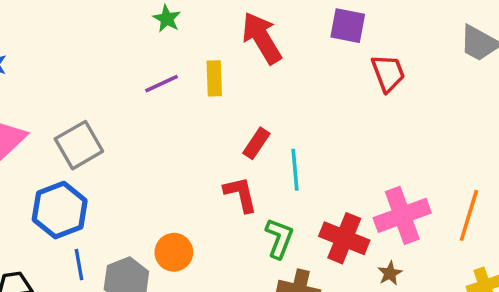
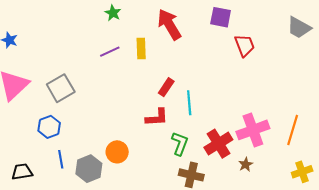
red L-shape: (241, 194) -> (157, 117), turned 100
blue hexagon: (60, 210) -> (49, 127), size x0.7
red cross: (344, 238) -> (218, 144), turned 36

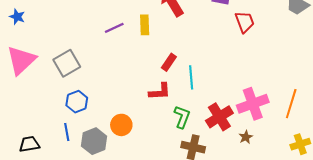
blue hexagon: (49, 127) -> (77, 102), moved

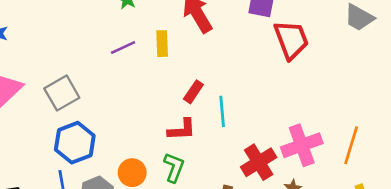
red trapezoid: (245, 22) -> (291, 40), size x1.4
blue hexagon: (77, 102) -> (75, 143), size x1.4
green L-shape: (182, 117) -> (174, 167), moved

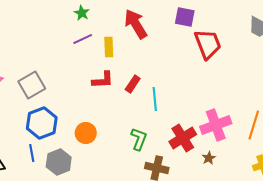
purple line: (123, 47) -> (83, 39), moved
red L-shape: (182, 130) -> (103, 80), moved
green L-shape: (174, 167) -> (139, 139), moved
orange circle: (132, 173) -> (86, 133), moved

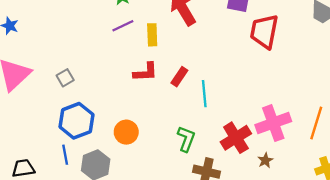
red trapezoid: (208, 44) -> (264, 31), turned -148
gray square: (32, 85) -> (65, 78), size x0.6

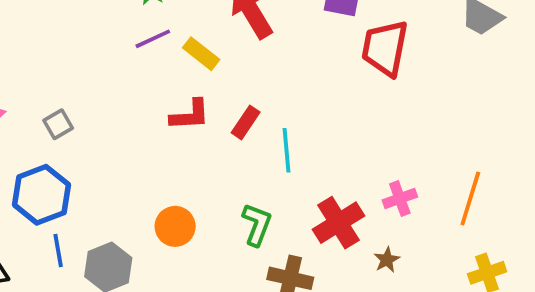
yellow rectangle: (152, 35) -> (201, 54), turned -50
blue hexagon: (76, 121) -> (41, 195), moved
pink cross: (273, 123) -> (400, 199), size x0.6
orange circle: (126, 132) -> (175, 226), moved

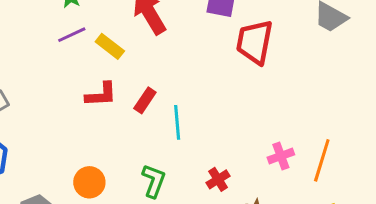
pink cross: (400, 199) -> (281, 156), moved
red cross: (339, 223) -> (218, 179), size x0.6

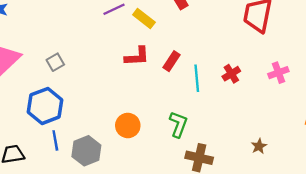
pink cross: (281, 156) -> (278, 73), moved
red cross: (218, 179) -> (231, 74), moved

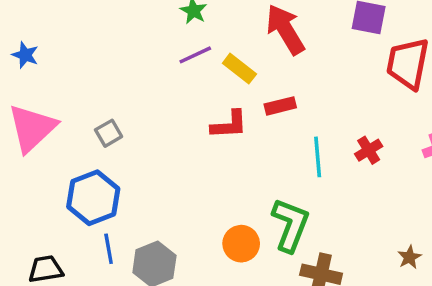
red rectangle: (171, 61) -> (280, 106), moved, turned 42
green L-shape: (178, 124) -> (290, 225), size x1.4
orange circle: (128, 125) -> (241, 244), moved

